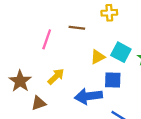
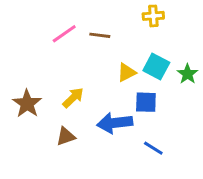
yellow cross: (109, 13) -> (153, 16), moved
pink line: (47, 39) -> (64, 34), moved, turned 36
brown triangle: (39, 103) -> (66, 136), moved

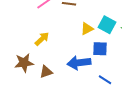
yellow arrow: (73, 98) -> (42, 39), moved
brown star: (27, 104) -> (24, 63), moved, turned 30

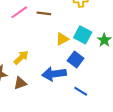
yellow arrow: (42, 39) -> (21, 57), moved
blue square: (100, 49) -> (76, 60), turned 35

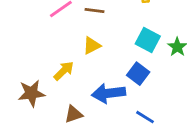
yellow triangle: (62, 39) -> (92, 46), moved
brown triangle: (20, 83) -> (74, 114), moved

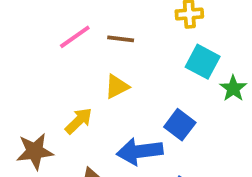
cyan square: (148, 40) -> (203, 62), moved

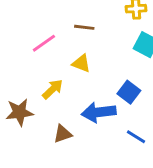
pink line: (75, 37) -> (44, 43), moved
yellow triangle: (117, 86) -> (81, 63), turned 48

